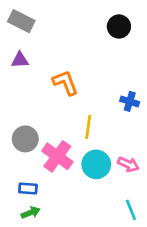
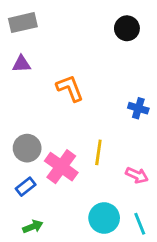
gray rectangle: (21, 21) -> (23, 23), turned -40
yellow line: (88, 127) -> (98, 152), moved
cyan circle: (96, 164) -> (104, 218), moved
blue rectangle: (28, 188) -> (26, 187), moved, turned -42

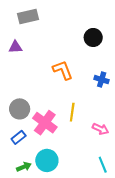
gray rectangle: (23, 23) -> (28, 16), moved
black circle: (127, 28) -> (93, 38), moved
orange L-shape: (70, 88) -> (63, 70), moved
cyan circle: (104, 218) -> (47, 160), moved

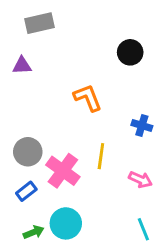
blue cross: (102, 80) -> (142, 125), moved

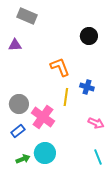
gray rectangle: (39, 23) -> (27, 16), turned 36
blue cross: (142, 125) -> (87, 87), moved
yellow line: (101, 156) -> (66, 97), moved

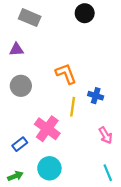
black circle: (89, 36) -> (85, 13), moved
gray circle: (19, 104) -> (21, 86), moved
pink arrow: (96, 123) -> (106, 135), turned 35
green arrow: (23, 159) -> (15, 176), moved

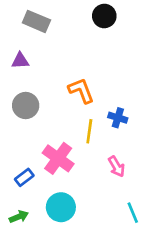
pink arrow: (106, 135) -> (116, 167), moved

